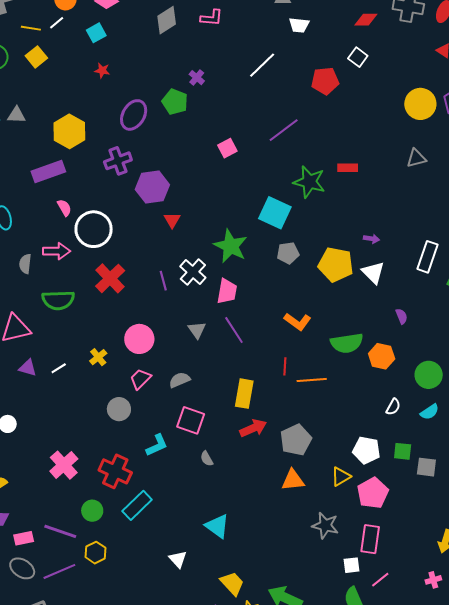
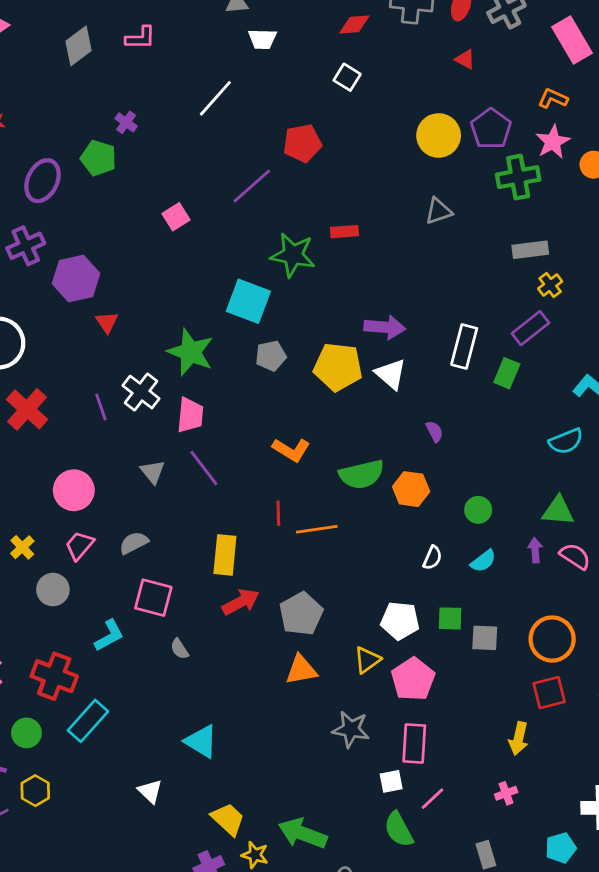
red pentagon: (325, 81) -> (302, 143), moved
purple arrow: (371, 239) -> (385, 327), size x1.8
yellow cross: (98, 357) -> (22, 547), moved
green circle: (429, 375) -> (478, 510), size x0.7

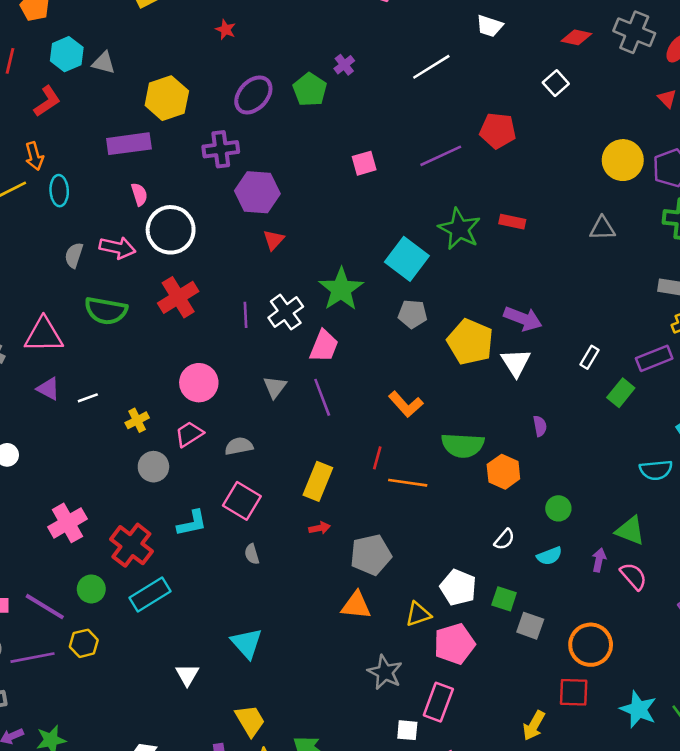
white rectangle: (464, 346) -> (589, 357), size x0.6
red arrow: (241, 602) -> (320, 528), size x0.6

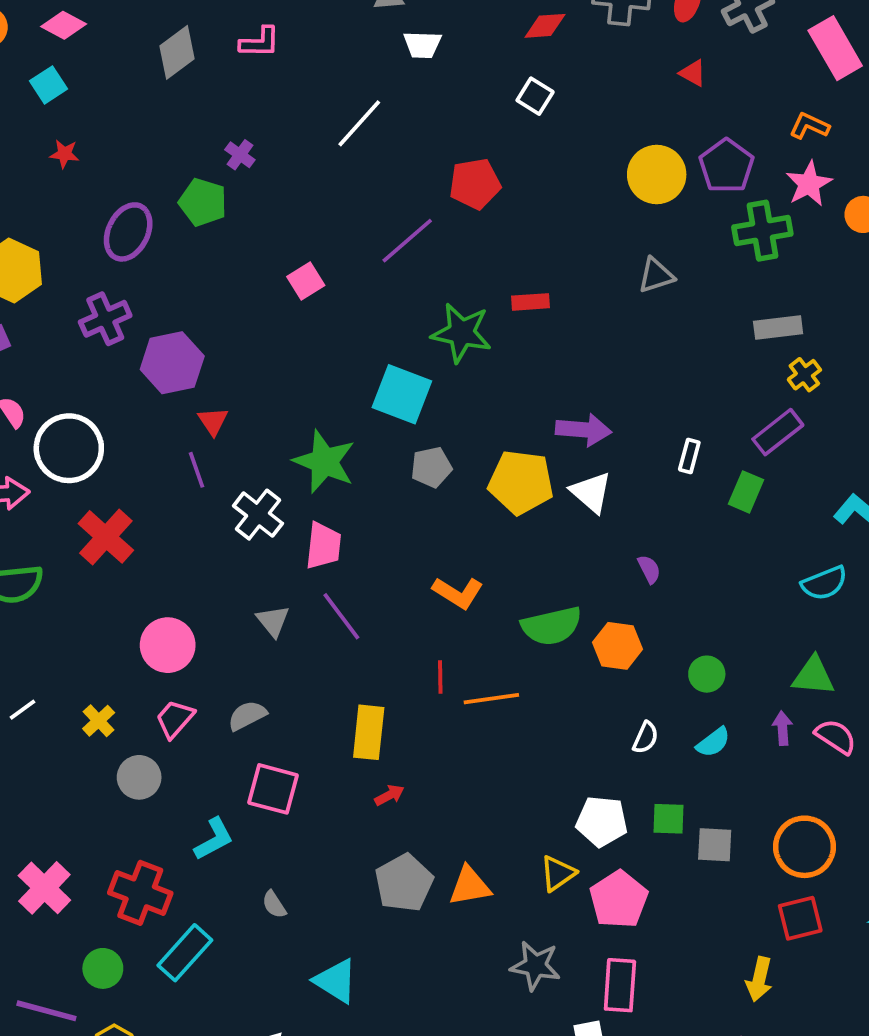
purple line: (246, 315) -> (197, 470), moved
gray semicircle: (252, 554) -> (274, 904), moved
gray pentagon: (371, 555) -> (404, 883), moved

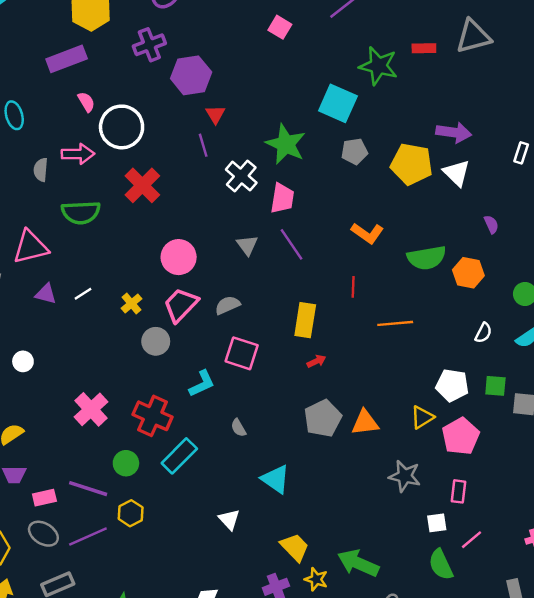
gray triangle: (656, 275) -> (473, 36), moved, size x1.5
pink square: (306, 281) -> (280, 27), turned -30
orange line: (491, 699) -> (395, 323), moved
pink trapezoid: (175, 719) -> (181, 305), size x1.4
pink rectangle: (620, 985) -> (459, 491), size x0.7

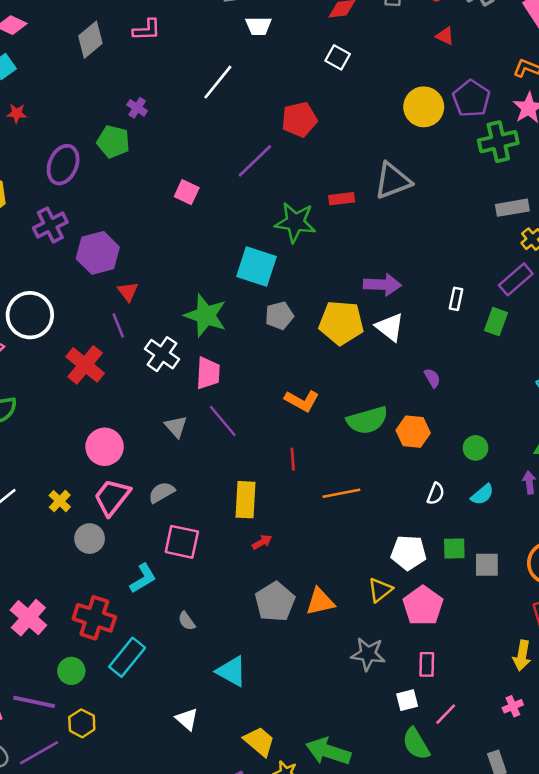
red cross: (142, 185) -> (85, 365), moved

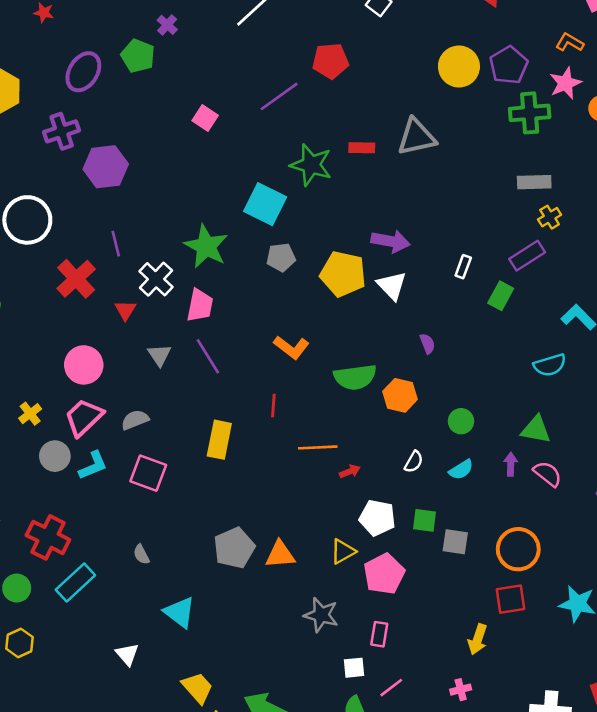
red triangle: (128, 292) -> (125, 310), moved
red arrow: (262, 542) -> (350, 471), moved
cyan L-shape: (143, 578) -> (93, 465), moved

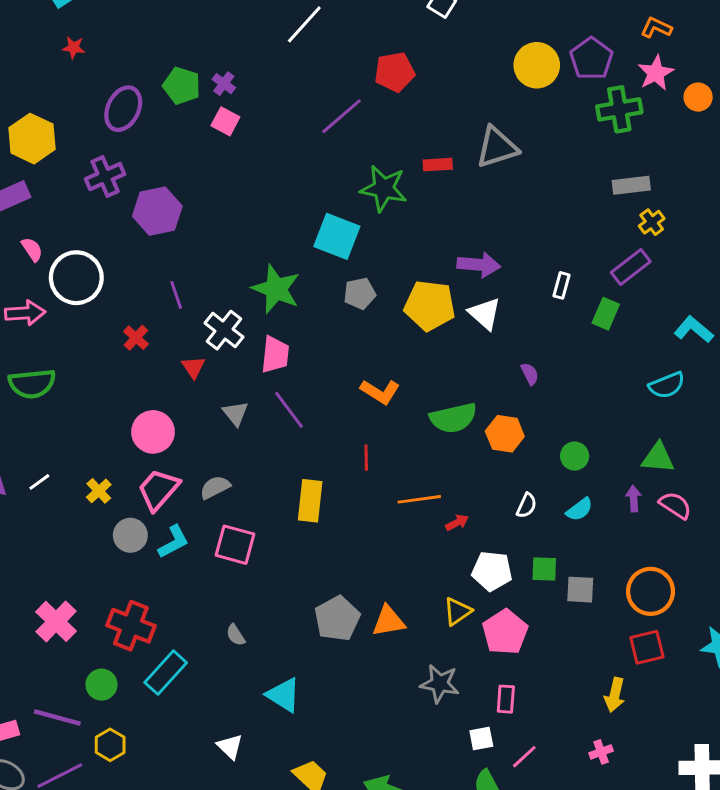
purple cross: (167, 25) -> (224, 84), moved
pink square: (205, 118) -> (225, 121), moved
red cross: (76, 279) -> (136, 338), size x0.6

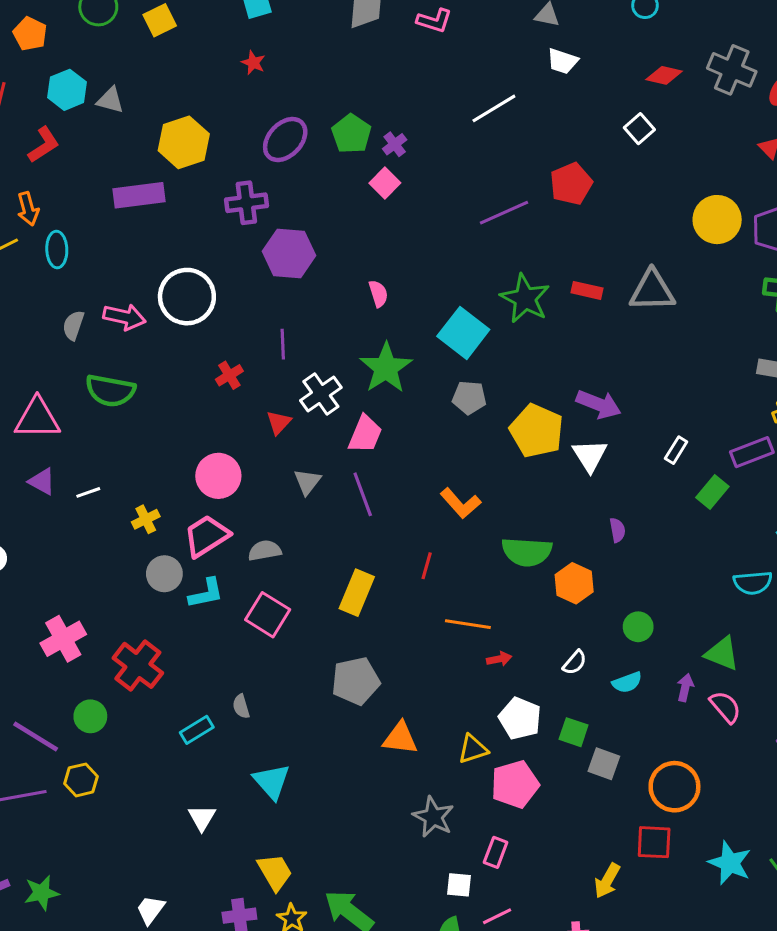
red pentagon: (395, 72) -> (571, 184), turned -30
pink semicircle: (32, 249) -> (378, 294), moved
gray pentagon: (337, 619) -> (356, 681), moved
cyan rectangle: (166, 673) -> (197, 730), moved, size x0.7

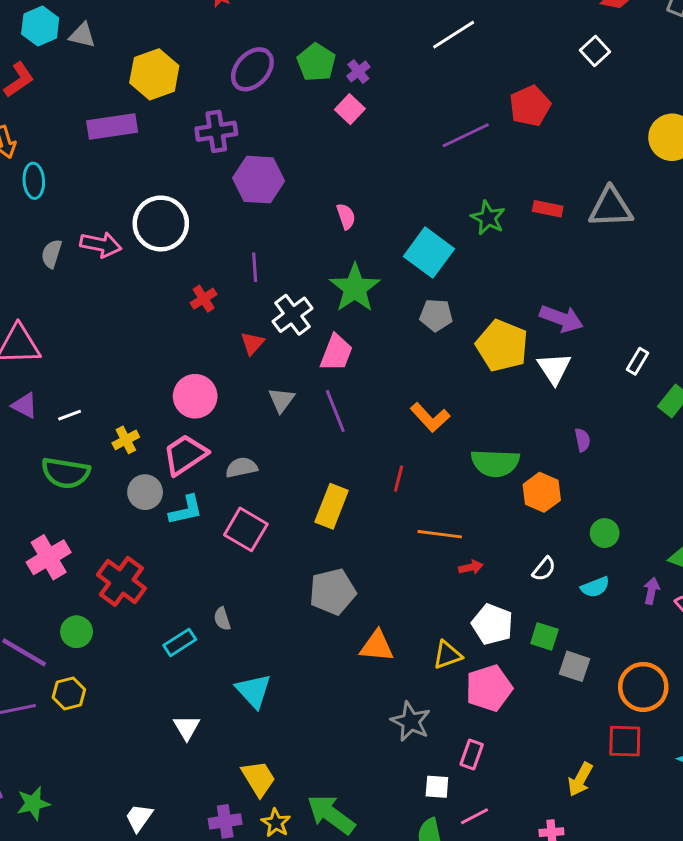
green star: (525, 298) -> (488, 218), size x0.7
green semicircle: (110, 391) -> (66, 473), moved

